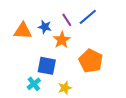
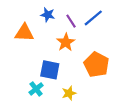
blue star: (45, 27) -> (48, 15), moved

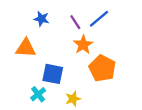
blue star: (48, 15) -> (41, 19), moved
orange triangle: (24, 33) -> (26, 48), moved
orange star: (66, 42) -> (83, 45), moved

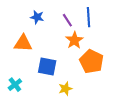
blue line: (99, 19) -> (88, 17), turned -54
cyan cross: (38, 94) -> (15, 85), moved

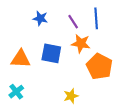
orange star: (74, 40) -> (81, 43), turned -30
orange triangle: (23, 43) -> (21, 59), moved
blue square: (47, 66) -> (51, 53), moved

